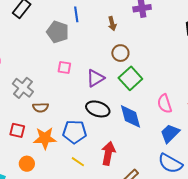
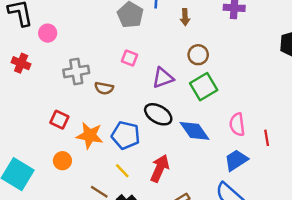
brown arrow: (112, 24) -> (185, 17), moved
gray cross: (23, 88) -> (76, 71), turned 30
brown semicircle: (40, 107) -> (104, 88), moved
blue diamond: (130, 116) -> (194, 131), turned -32

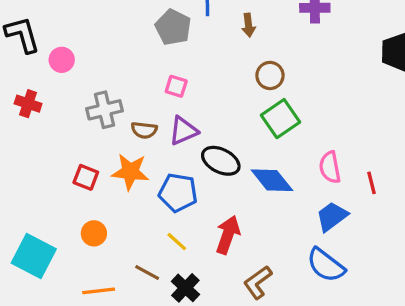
purple triangle: (163, 78) -> (183, 131), moved
orange star: (90, 135) -> (130, 172), moved

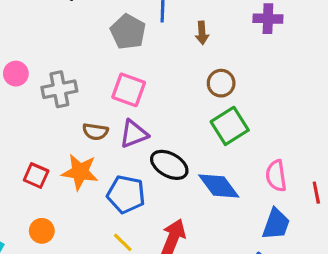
pink circle: (62, 60) -> (16, 74), moved
pink square: (176, 86) -> (129, 90), size x1.5
gray cross: (104, 110) -> (59, 89), moved
blue trapezoid: (332, 216) -> (276, 224), turned 144

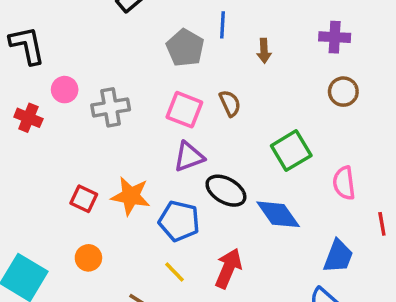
brown circle: (221, 83) -> (343, 92), moved
brown semicircle: (95, 132) -> (230, 103), moved, turned -125
pink semicircle: (276, 176) -> (344, 183), moved

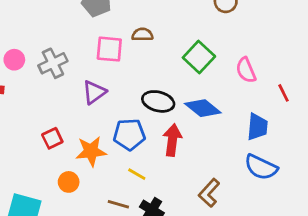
brown semicircle: (230, 103) -> (142, 34), turned -50
purple triangle: (189, 157) -> (94, 92), moved
orange star: (131, 196) -> (91, 151), moved
red square: (84, 199) -> (52, 138), turned -35
red arrow: (228, 268) -> (172, 140), moved

